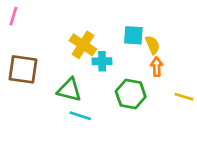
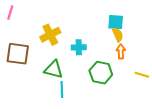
cyan square: (133, 35) -> (116, 22), moved
yellow cross: (83, 45) -> (50, 35), moved, turned 30
cyan line: (80, 116) -> (62, 89), turned 70

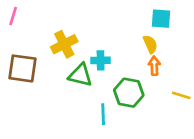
cyan square: (116, 22) -> (161, 19), moved
green triangle: (53, 69) -> (80, 75), moved
cyan line: (62, 89) -> (103, 114), moved

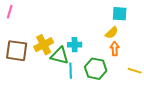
yellow cross: (64, 44) -> (44, 45), moved
yellow semicircle: (150, 44) -> (112, 33), turned 72
cyan line: (103, 114) -> (71, 71), moved

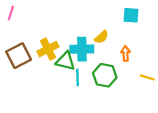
yellow semicircle: (112, 33) -> (101, 37), moved
cyan cross: (75, 45) -> (82, 49), size x1.5
brown square: (17, 51) -> (19, 56), turned -35

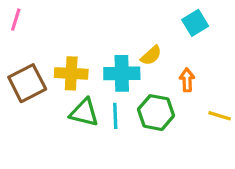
cyan square: (131, 15) -> (195, 23), turned -35
yellow cross: (48, 49) -> (71, 73), turned 30
green triangle: (65, 61) -> (84, 113), moved

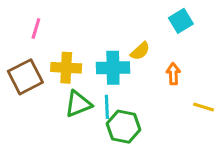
pink line: (16, 20) -> (36, 28), moved
green triangle: (84, 113) -> (78, 104), turned -36
green hexagon: (156, 113) -> (124, 127), moved

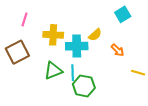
yellow cross: (66, 68) -> (53, 35), moved
orange arrow: (173, 74) -> (118, 50), turned 136

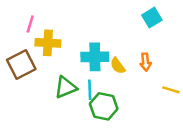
yellow cross: (53, 35) -> (48, 43), moved
yellow semicircle: (95, 35) -> (118, 66), moved, turned 96
orange arrow: (118, 50) -> (146, 62), turned 40

